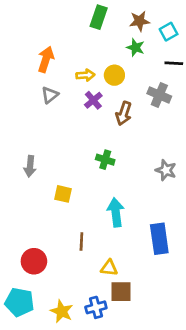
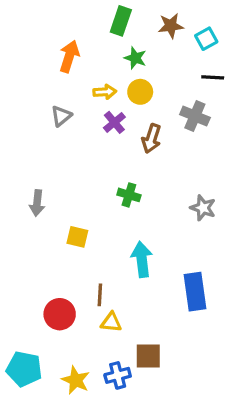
green star: (136, 47) -> (135, 58), moved
orange arrow: (46, 59) -> (69, 56), moved
red circle: (34, 261) -> (60, 314), moved
yellow triangle: (109, 268) -> (111, 322), moved

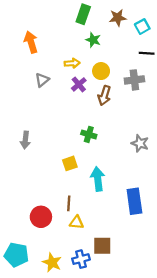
orange arrow: (69, 56) -> (31, 42), moved, turned -35
yellow circle: (140, 92) -> (101, 71), moved
gray cross: (195, 116) -> (134, 80), turned -30
yellow square: (77, 237) -> (70, 163), moved, turned -32

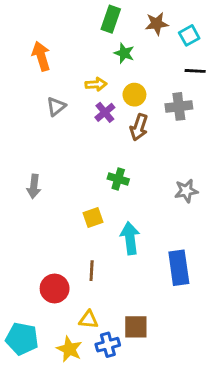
gray star: (140, 143) -> (186, 191), turned -30
yellow triangle: (77, 222) -> (89, 320), moved

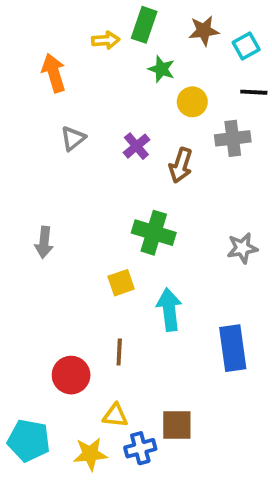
yellow arrow: (96, 84) -> (106, 40), moved
yellow circle: (134, 95) -> (192, 102), moved
green cross: (118, 179) -> (154, 233), size x1.5
yellow star: (69, 349) -> (90, 454), turned -30

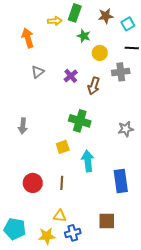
red circle: (71, 375) -> (33, 183), moved
brown square: (177, 425) -> (107, 221), moved

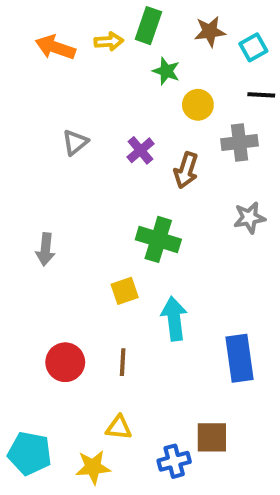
orange arrow: (28, 38) -> (55, 47), moved, turned -54
gray star: (126, 129) -> (249, 218), moved
blue cross: (73, 233) -> (174, 461), moved

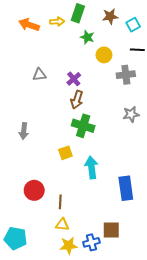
gray triangle: (75, 142) -> (39, 75), turned 32
brown arrow: (186, 170) -> (77, 100), moved
brown line: (123, 362) -> (60, 202), moved
yellow star: (93, 467) -> (69, 246), moved

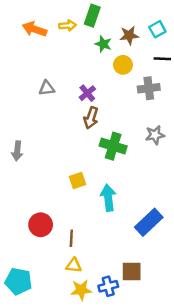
brown star: (110, 16) -> (129, 35), moved
green cross: (83, 126) -> (113, 146), moved
gray arrow: (24, 131) -> (17, 151), moved
blue rectangle: (126, 188) -> (149, 222), turned 55

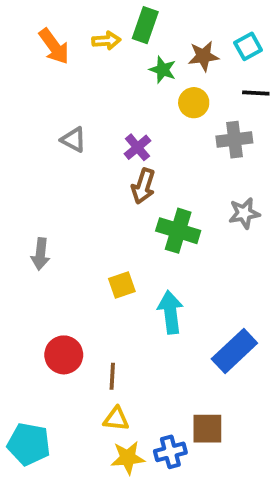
orange arrow: (34, 29) -> (54, 46), turned -145
gray triangle: (47, 88) -> (73, 140), turned 35
gray arrow: (17, 151) -> (40, 254), moved

